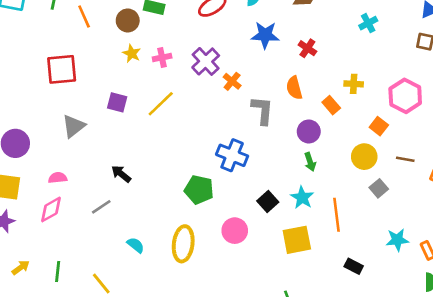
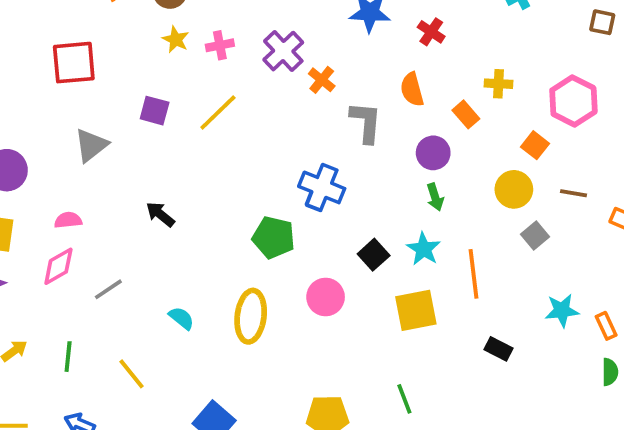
gray line: (101, 207) -> (108, 289), moved

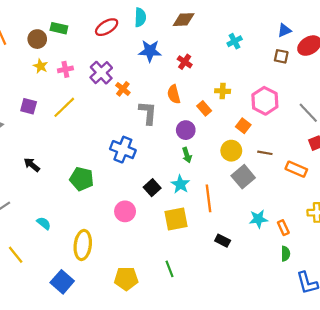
gray square: (535, 236) -> (243, 177), size x1.5
green pentagon: (274, 237) -> (82, 179), moved
yellow ellipse: (251, 316) -> (83, 245), moved

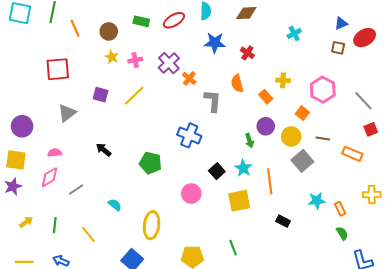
green rectangle: (59, 28) -> (141, 21), moved
purple circle: (186, 130) -> (266, 126), moved
green semicircle: (285, 254) -> (342, 233), turned -32

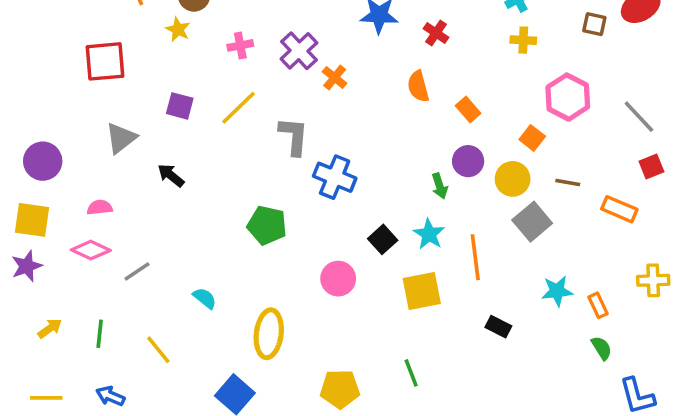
yellow star: (112, 57) -> (178, 29), moved
yellow cross: (283, 80) -> (523, 40), moved
gray L-shape: (213, 101) -> (294, 136), moved
black arrow: (104, 150) -> (171, 175), moved
pink diamond: (50, 177) -> (91, 250), turned 55

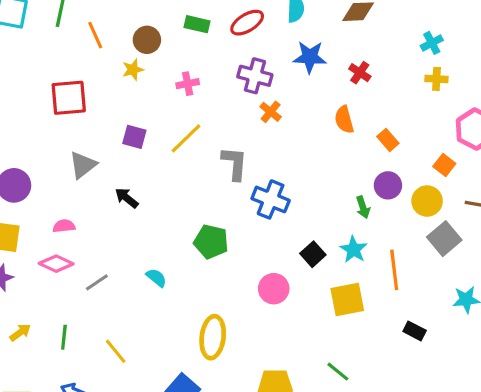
yellow star: (178, 29) -> (133, 70), turned 30
purple cross: (299, 51) -> (255, 76), moved, turned -32
cyan semicircle: (205, 298) -> (156, 278), moved
green line: (411, 373) -> (338, 372), turned -30

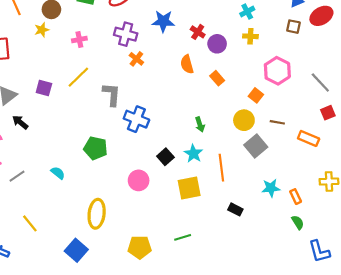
purple square: (134, 137) -> (44, 88), moved
purple circle: (388, 185) -> (217, 44), moved
black arrow: (127, 198) -> (20, 122), moved
green line: (338, 372) -> (183, 237), turned -56

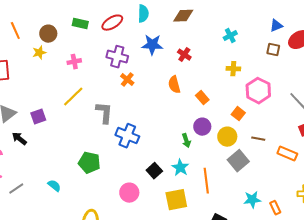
yellow cross: (250, 36) -> (233, 69), moved
purple circle: (217, 44) -> (202, 127), moved
purple square: (44, 88) -> (38, 117), moved, turned -35

